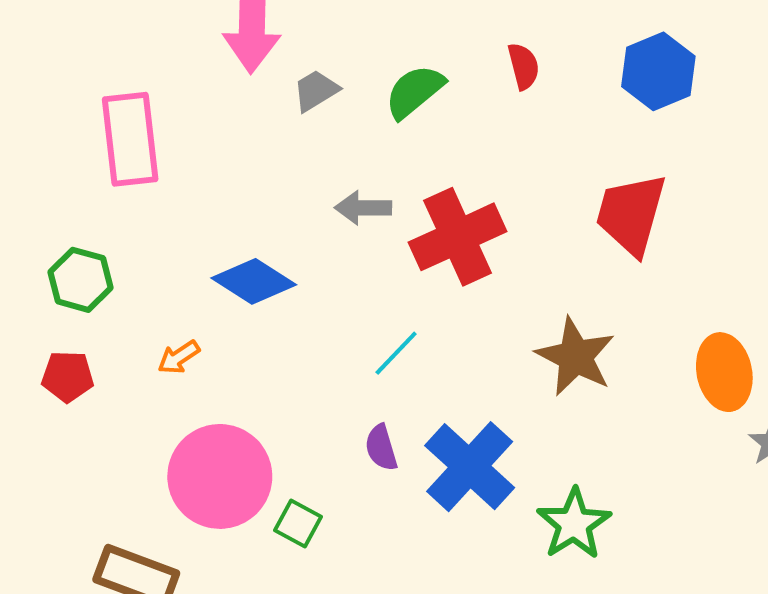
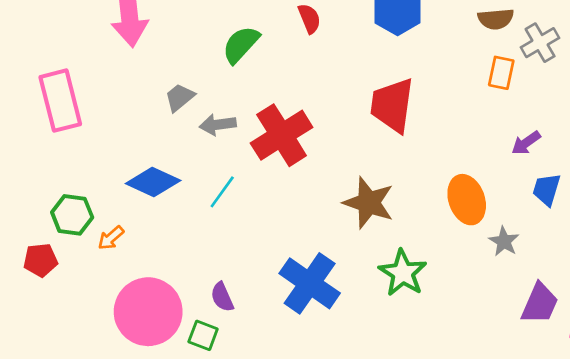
gray trapezoid: (316, 91) -> (180, 97), moved
green hexagon: (81, 280) -> (72, 215), moved
cyan line: (396, 353) -> (222, 192), moved
purple semicircle: (381, 448) -> (222, 297), moved
green star: (574, 524) -> (403, 273), moved

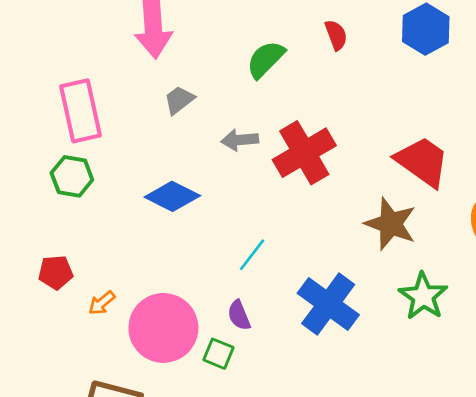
gray trapezoid: (180, 97) -> (179, 100), moved
red trapezoid: (392, 105) -> (422, 162), moved, turned 116
cyan line: (222, 192) -> (252, 255), moved
green hexagon: (72, 215) -> (72, 176), moved
orange arrow: (111, 238) -> (102, 303), moved

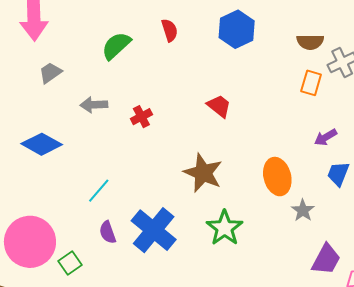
red cross: (304, 153) -> (141, 117), size x0.5
red trapezoid: (422, 162) -> (219, 106), moved, size x0.6
purple semicircle: (239, 315) -> (108, 232), moved
green square: (218, 354) -> (70, 263), turned 30

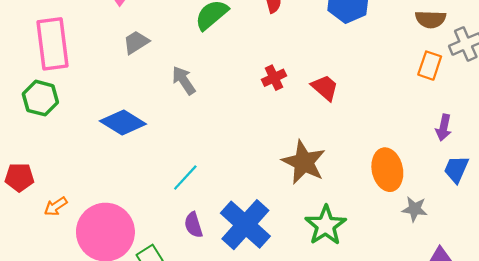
gray arrow: (94, 105) -> (184, 80), turned 56
red cross: (141, 117) -> (274, 78), moved
purple arrow: (326, 137) -> (444, 128), turned -50
gray star: (303, 210) -> (415, 209), turned -30

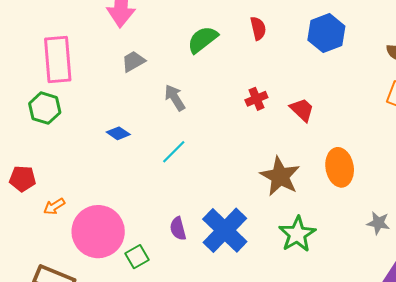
blue diamond: (123, 123) -> (118, 133), size x0.6
orange ellipse: (387, 170) -> (340, 167), moved
cyan line: (185, 177) -> (174, 152), moved

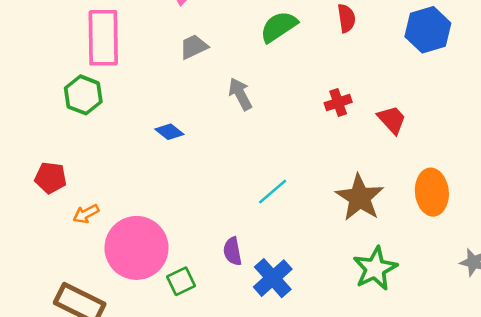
cyan line: (174, 152) -> (273, 192), moved
blue cross: (225, 230) -> (273, 278), moved, size x0.7

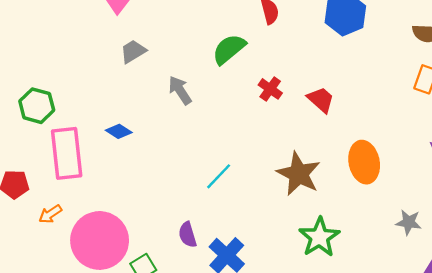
green semicircle: (279, 27) -> (229, 49), moved
pink rectangle: (103, 38) -> (67, 153), moved
red cross: (338, 103) -> (270, 89), turned -30

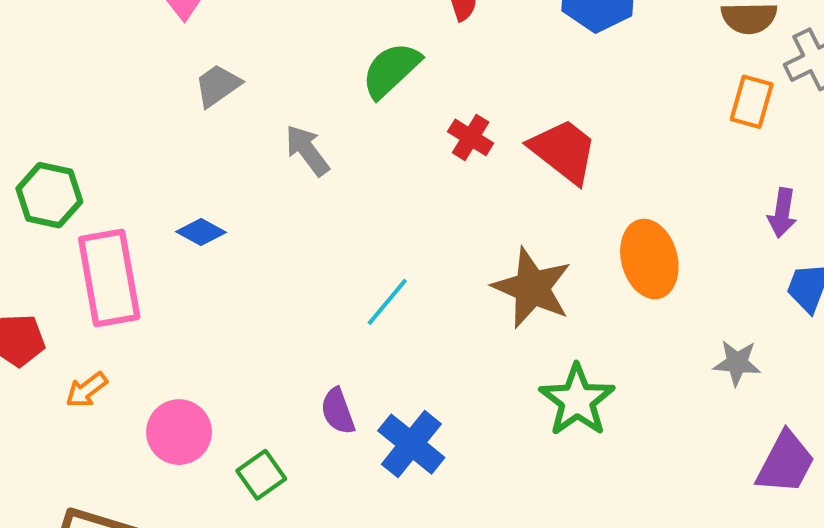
red trapezoid: (321, 100) -> (564, 151), size x1.4
pink circle: (100, 240) -> (179, 432), size x0.6

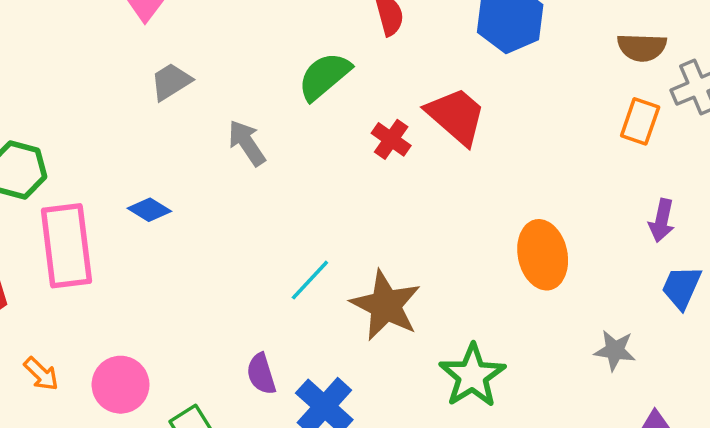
red trapezoid: (564, 151) -> (456, 116), moved
brown star: (532, 288) -> (386, 305), moved
orange arrow: (87, 390) -> (41, 374), moved, turned -102

